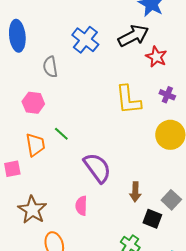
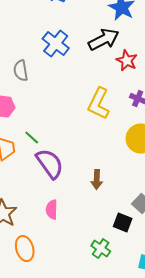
yellow L-shape: (128, 100) -> (99, 104), turned 32
purple semicircle: (97, 168) -> (50, 164), moved
brown arrow: (135, 192) -> (97, 180), moved

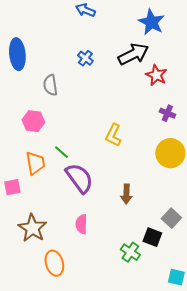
blue cross: (56, 44) -> (85, 58), size x0.6
yellow L-shape: (99, 104) -> (113, 135), moved, size x0.7
green cross: (101, 248) -> (130, 252), moved

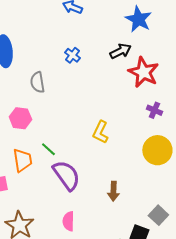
black arrow: (133, 54) -> (120, 51), size x0.7
red star: (156, 75) -> (143, 72), size x1.4

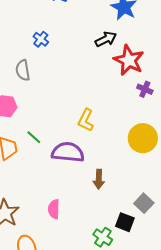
blue cross: (72, 55) -> (41, 39), moved
purple cross: (154, 110) -> (145, 89), moved
purple semicircle: (66, 175) -> (68, 152), moved, turned -48

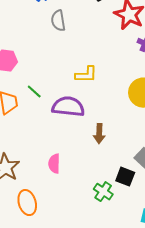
gray semicircle: (23, 70) -> (58, 21), moved
yellow L-shape: (86, 120) -> (86, 75), turned -115

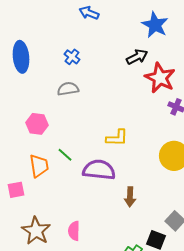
gray semicircle: (58, 21) -> (68, 89), moved, turned 90
pink semicircle: (54, 164) -> (74, 231), moved

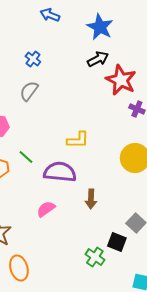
blue star: (155, 25) -> (100, 27), moved
gray semicircle: (68, 89) -> (29, 91), turned -45
pink semicircle: (74, 231) -> (46, 209), moved, turned 54

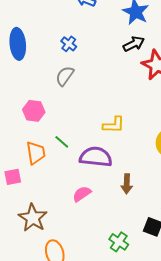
green cross: (95, 257) -> (119, 242), moved

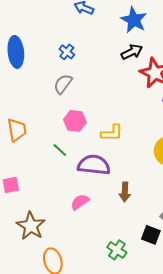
pink hexagon: (34, 111) -> (75, 121), moved
orange trapezoid: (36, 153) -> (17, 130), moved

